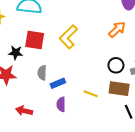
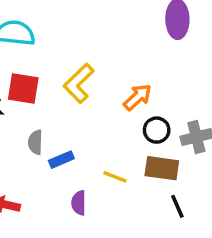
orange arrow: (117, 29) -> (138, 97), moved
purple semicircle: (61, 104) -> (79, 203), moved

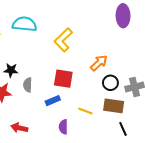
yellow L-shape: (79, 83) -> (63, 40), moved
red square: (23, 89) -> (63, 79), moved
gray semicircle: (35, 142) -> (28, 85), moved

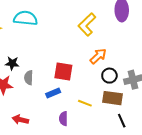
yellow L-shape: (63, 40) -> (87, 24), moved

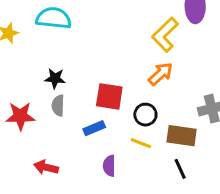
yellow L-shape: (87, 24) -> (165, 35), moved
black star: (12, 63) -> (55, 78), moved
black circle: (109, 76) -> (145, 115), moved
black line: (122, 121) -> (180, 169), moved

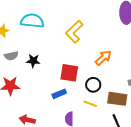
yellow L-shape: (165, 35) -> (74, 32), moved
gray semicircle: (58, 106) -> (11, 56), moved, turned -104

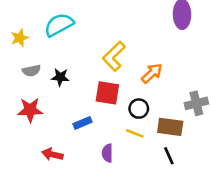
cyan semicircle: (32, 21) -> (59, 25), turned -35
yellow L-shape: (74, 32) -> (114, 56), moved
blue rectangle: (59, 94) -> (82, 123), moved

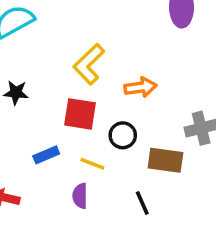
orange arrow: (152, 73) -> (141, 87), turned 35
yellow line: (135, 133) -> (92, 164), moved
black line: (169, 156) -> (142, 203), moved

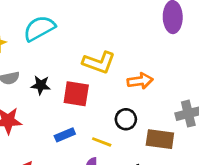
yellow L-shape: (89, 64) -> (99, 62), turned -116
red square: (80, 114) -> (76, 94), moved

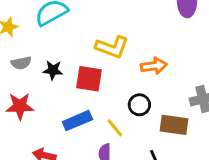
blue rectangle: (65, 135) -> (77, 121), size x1.4
yellow line: (102, 142) -> (115, 128), turned 30

